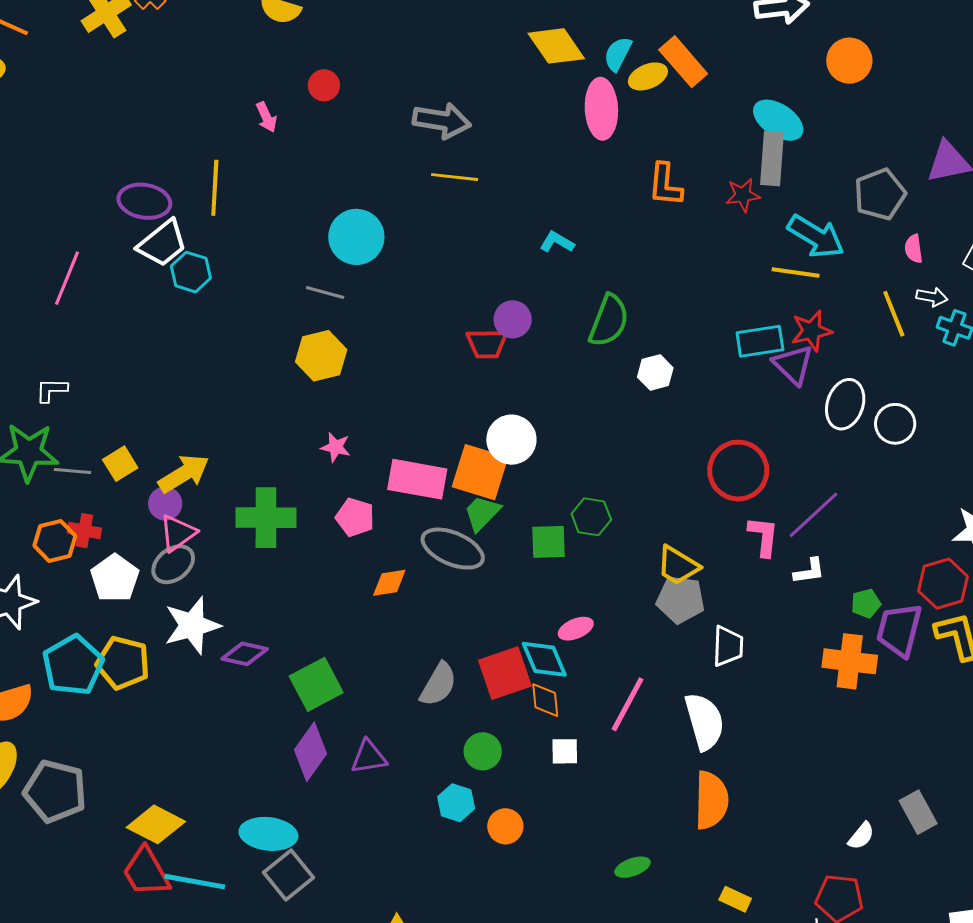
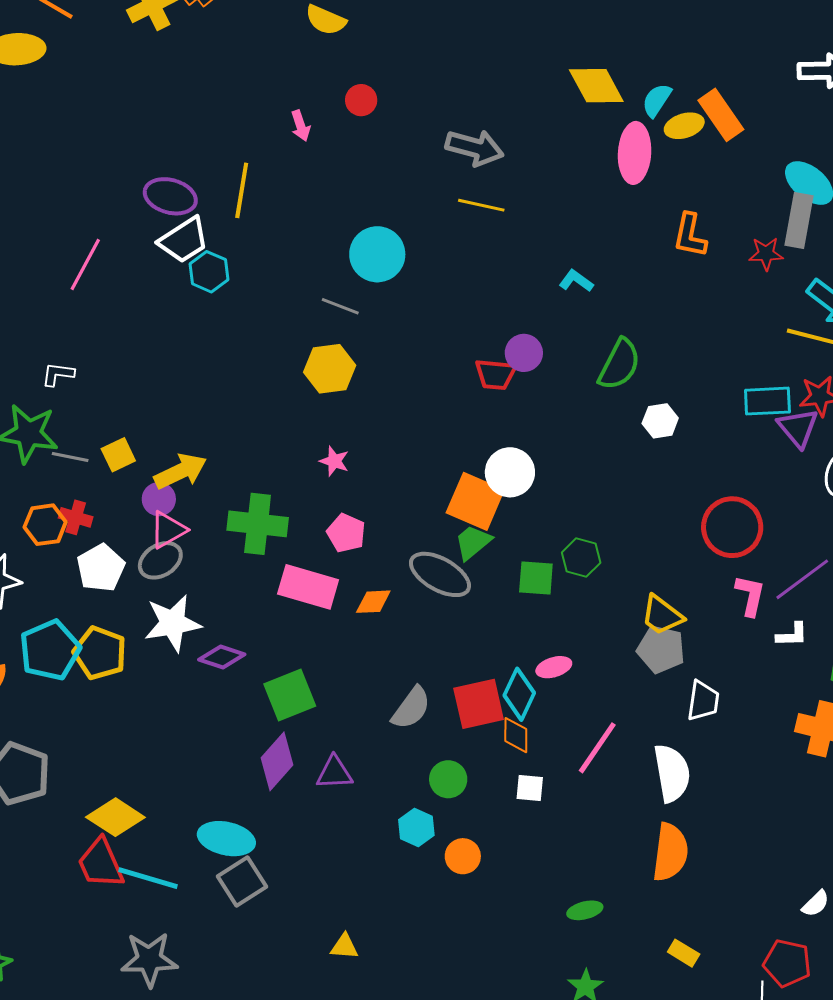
pink rectangle: (417, 479) -> (308, 587), moved
cyan diamond: (544, 659) -> (519, 694), turned 42

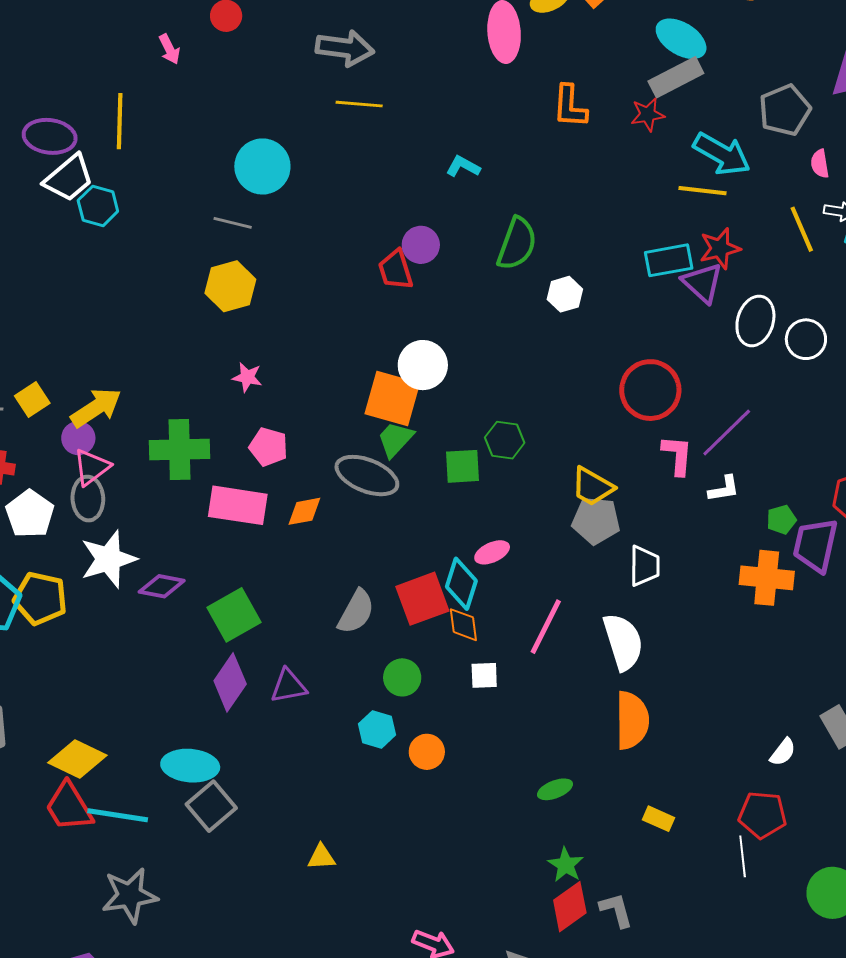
gray rectangle: (799, 221) -> (676, 77), turned 60
red trapezoid: (496, 374) -> (396, 270), turned 75
gray ellipse: (160, 560) -> (88, 499), turned -54

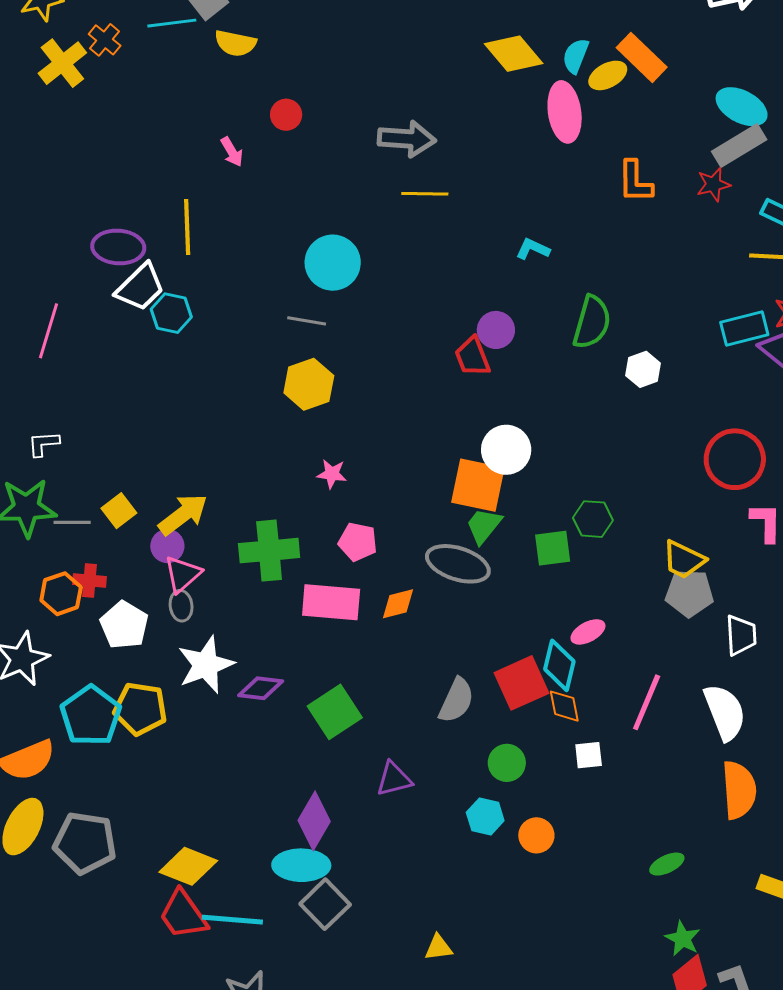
gray ellipse: (88, 499) -> (181, 606), size x0.7
purple diamond: (230, 682) -> (314, 821), moved

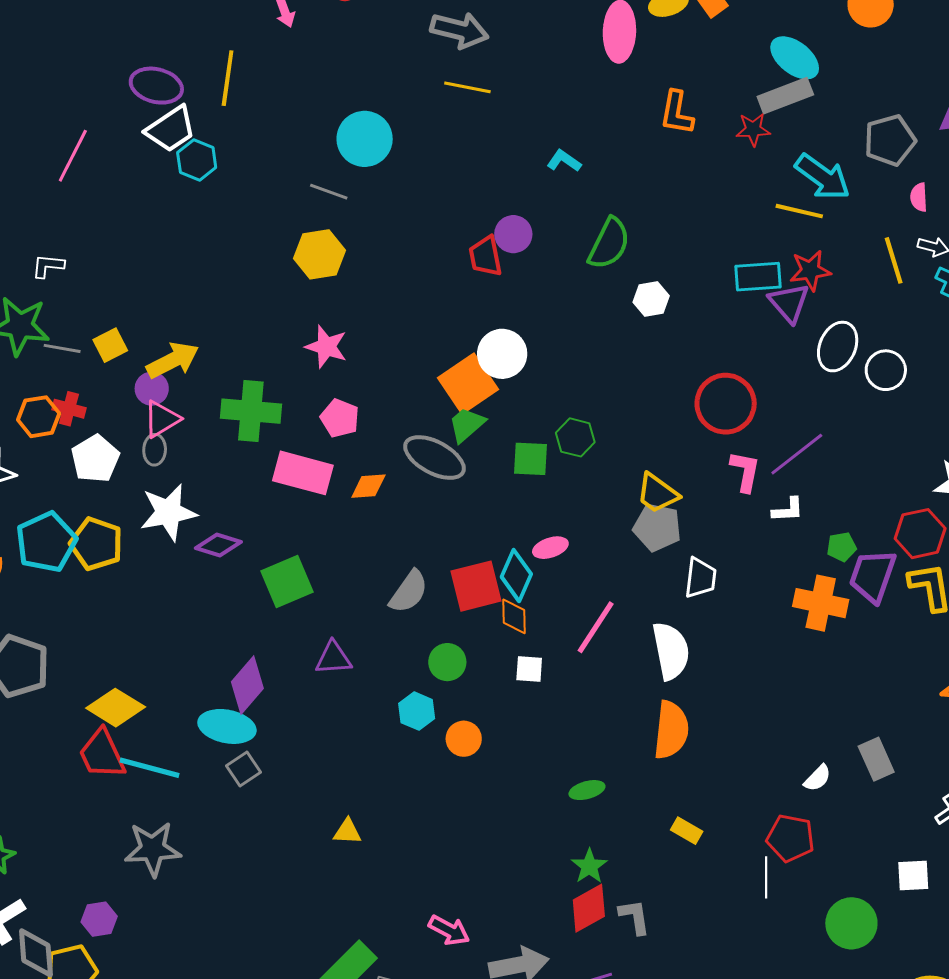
pink star: (332, 474) -> (326, 347), size x1.4
orange square: (478, 485) -> (468, 384), turned 34
gray square: (325, 904) -> (243, 769), size x0.7

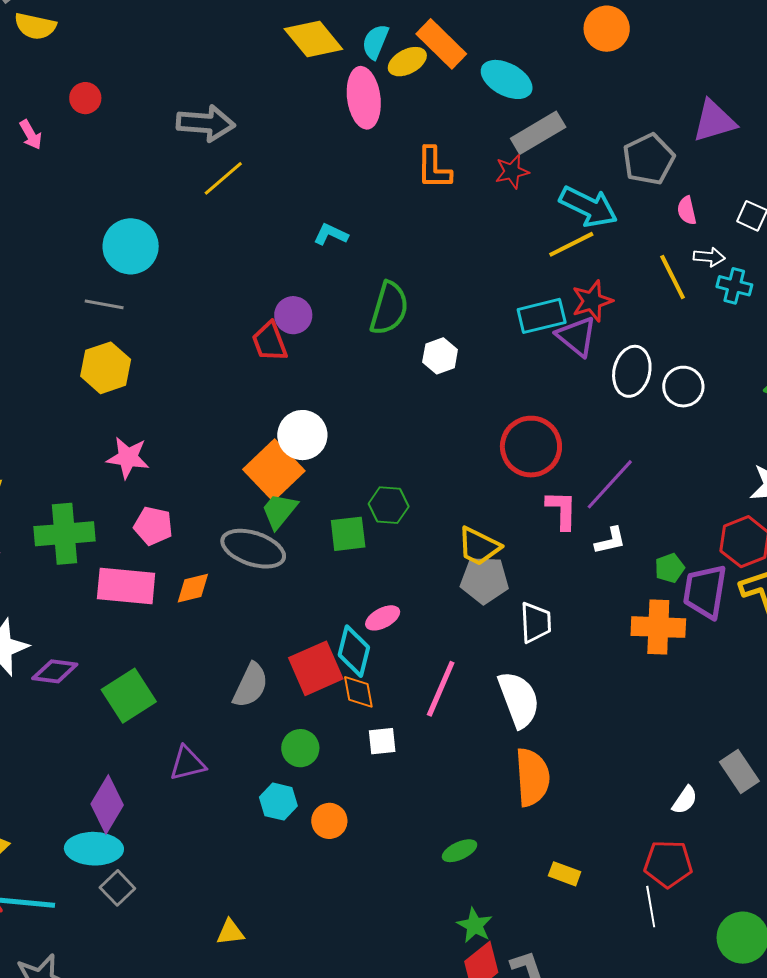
cyan ellipse: (795, 58) -> (507, 79), moved
yellow line: (467, 87) -> (223, 178), turned -42
yellow line: (799, 211) -> (571, 244), turned -30

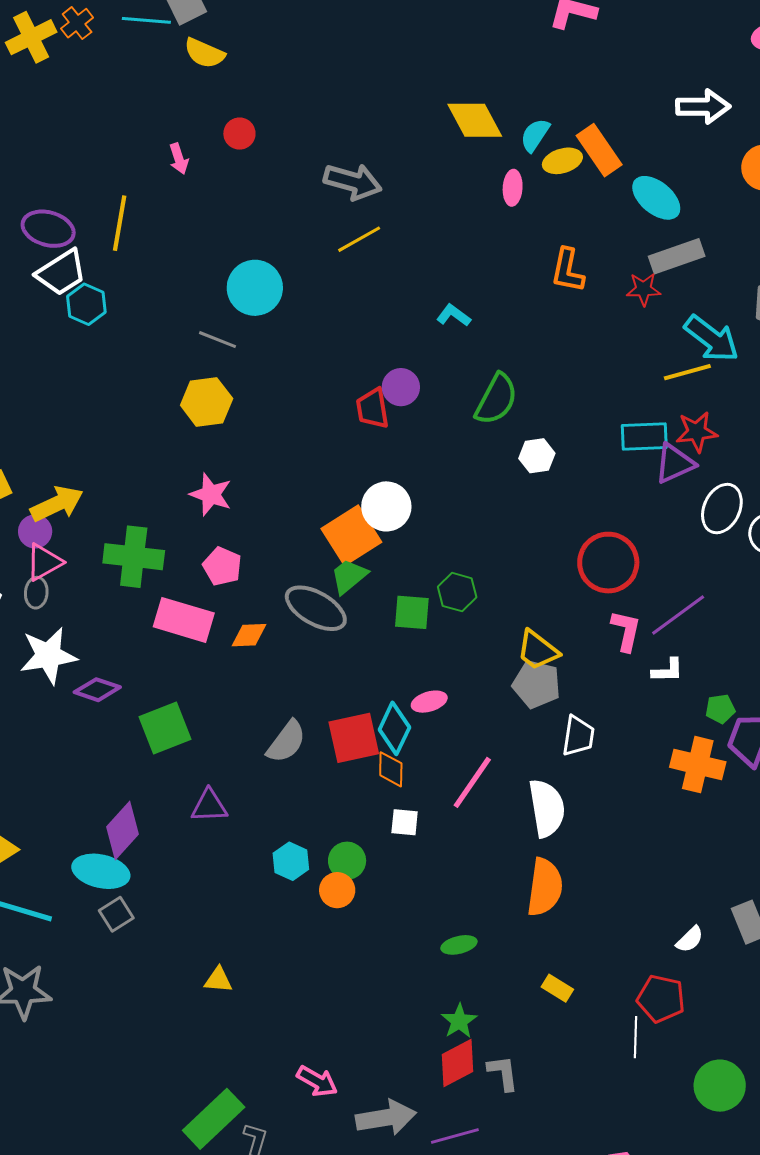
pink ellipse: (364, 98) -> (513, 188), size x0.6
purple triangle: (577, 336) -> (675, 463), turned 45
green circle: (300, 748) -> (347, 861), moved

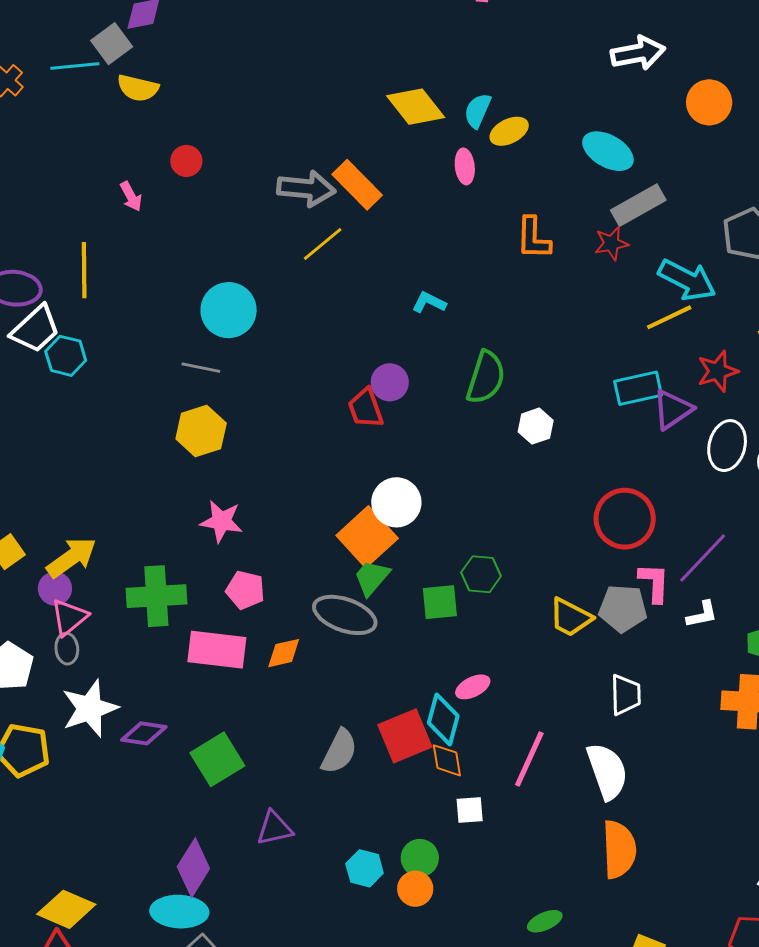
orange rectangle: (599, 150) -> (357, 185), moved
red star: (697, 432) -> (718, 371), moved
gray pentagon: (536, 684) -> (623, 608), moved

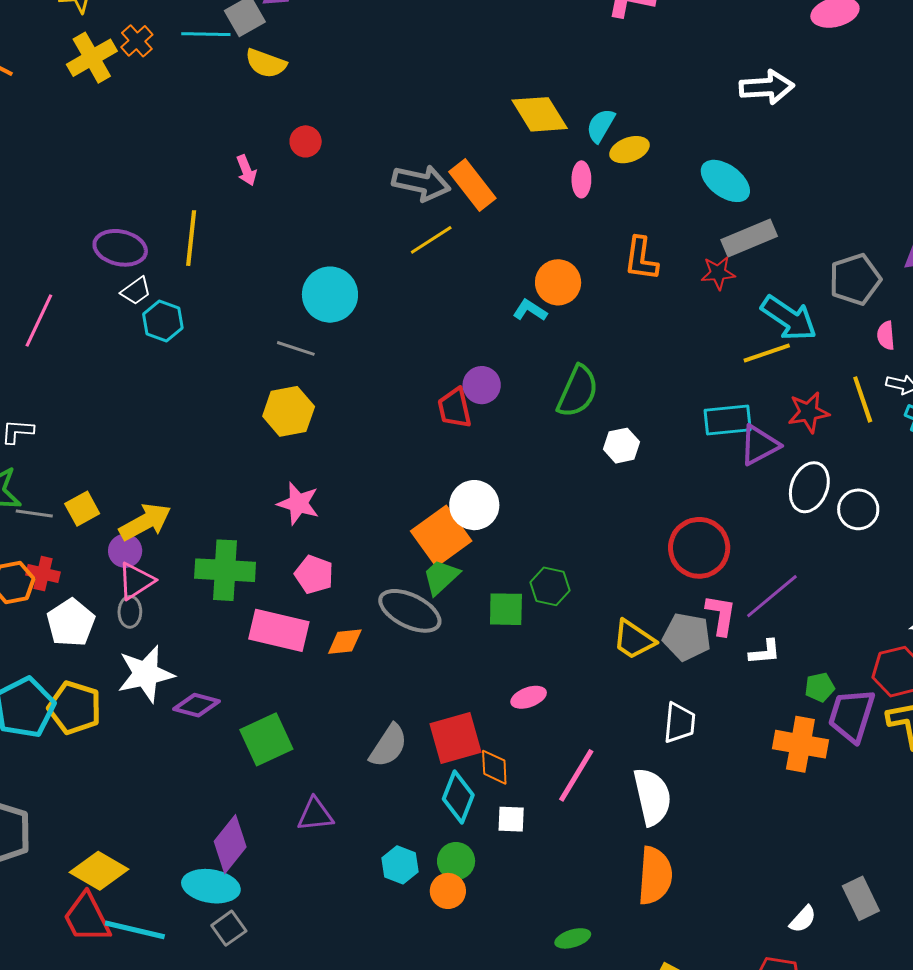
orange circle: (709, 102) -> (558, 282), moved
white trapezoid: (35, 329) -> (136, 291), size x0.6
cyan diamond: (443, 719) -> (458, 797), moved

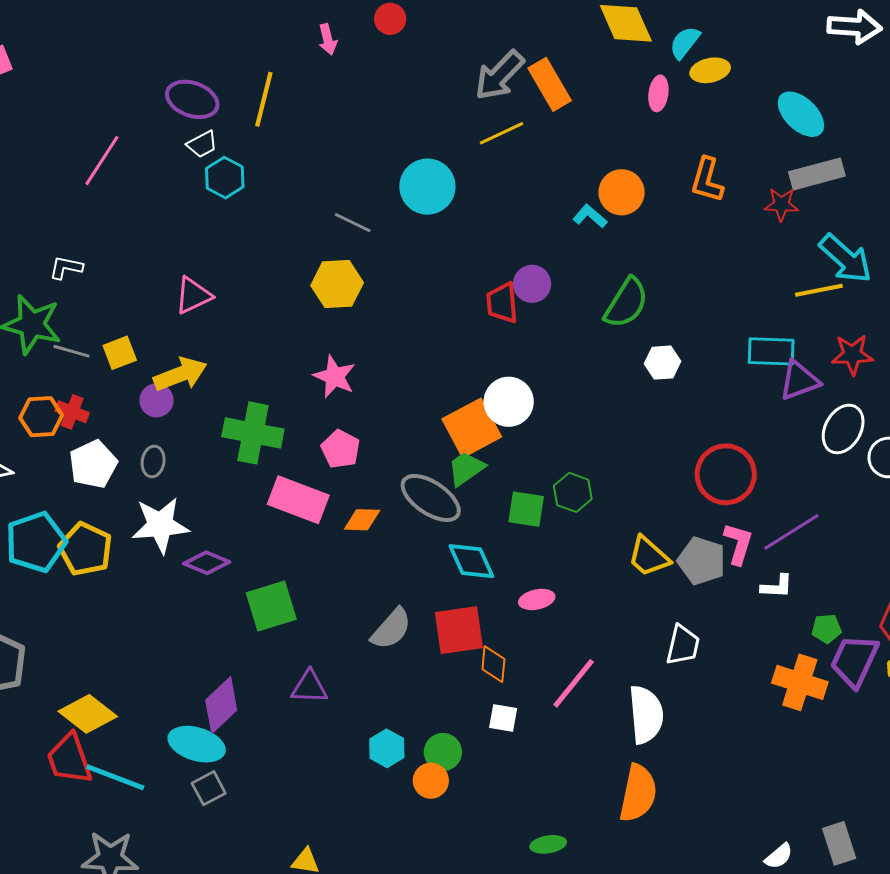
gray arrow: (421, 183) -> (499, 75), turned 114
cyan circle: (330, 295) -> (427, 187), moved
pink triangle: (136, 581) -> (193, 295), moved
cyan diamond: (458, 797) -> (471, 561), moved, turned -54

